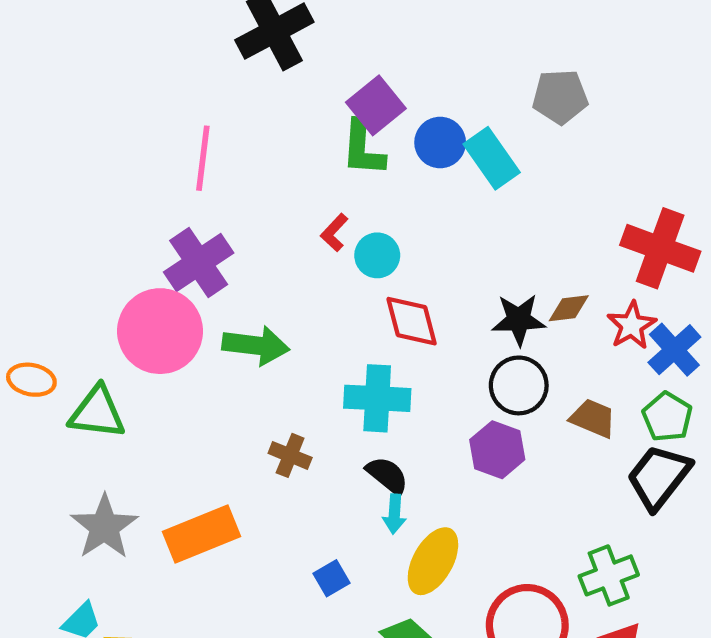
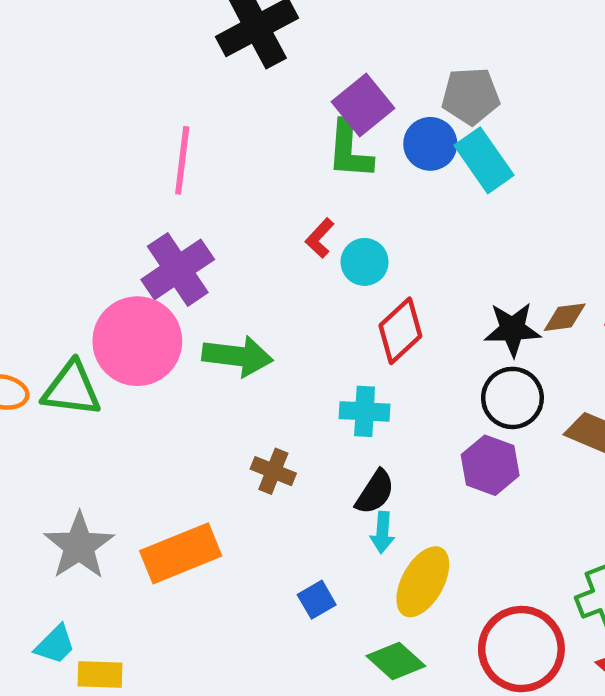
gray pentagon: (560, 97) -> (471, 96), moved
red diamond: (412, 321) -> (400, 331), turned 62
cyan cross: (377, 398) -> (365, 411), size x0.7
green triangle: (97, 413) -> (72, 389), moved
black semicircle: (387, 475) -> (375, 492), turned 84

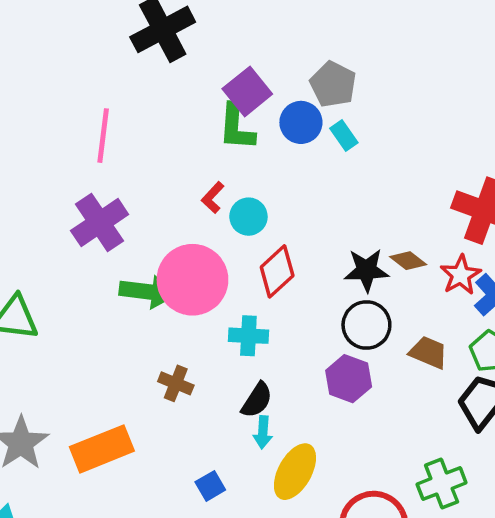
gray pentagon: (471, 96) -> (333, 84), turned 30
cyan rectangle: (484, 160) -> (344, 136), size x0.6
brown diamond: (565, 317) -> (408, 261), turned 45
pink circle: (137, 341) -> (192, 280), moved

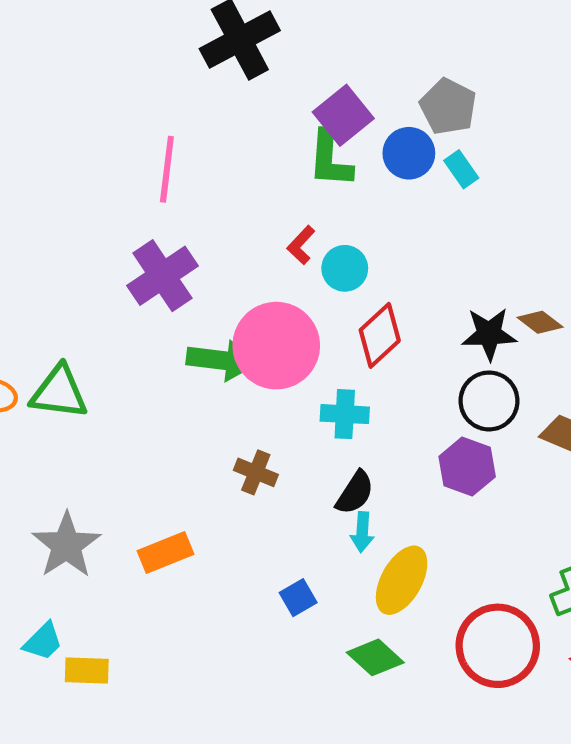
orange rectangle: (102, 449) -> (165, 553), size x0.7

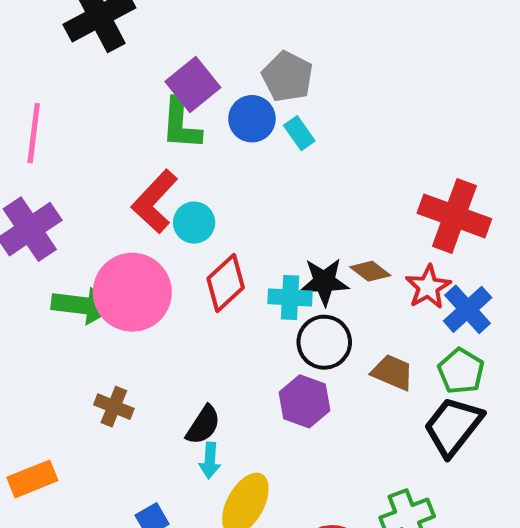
red L-shape: (301, 245) -> (155, 201), size x1.8
cyan cross: (345, 414) -> (290, 297), moved

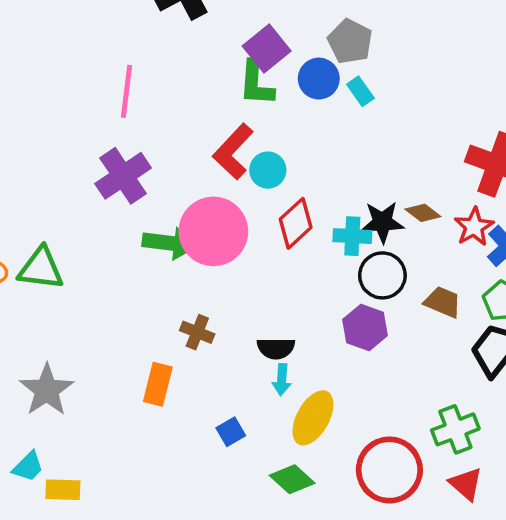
black semicircle: (203, 425) -> (276, 348), turned 57
orange rectangle: (32, 479) -> (158, 384), moved, turned -54

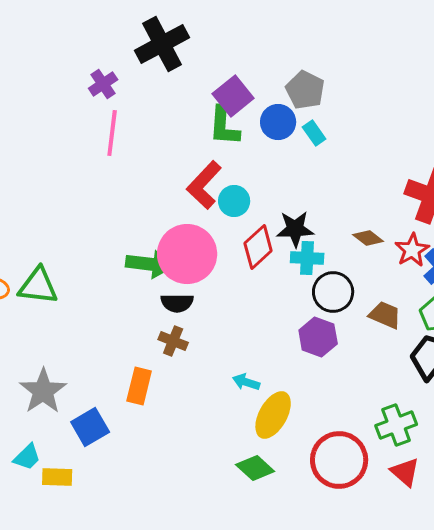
purple cross: (123, 176) -> (103, 84), moved, size x0.6
black star: (382, 222) -> (295, 229), moved
black semicircle: (276, 348) -> (177, 303), moved
cyan arrow: (282, 380) -> (246, 382), turned 104
blue square: (231, 432) -> (90, 427), moved, size x1.5

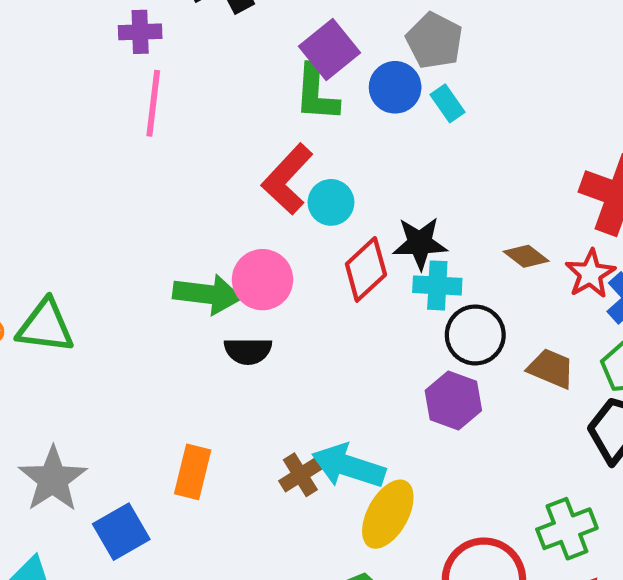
purple cross: (103, 84) -> (140, 32), turned 32
pink circle: (187, 254) -> (263, 280), size x0.7
brown cross: (173, 341) -> (300, 475), moved, turned 36
cyan arrow: (246, 382) -> (348, 466), size x1.8

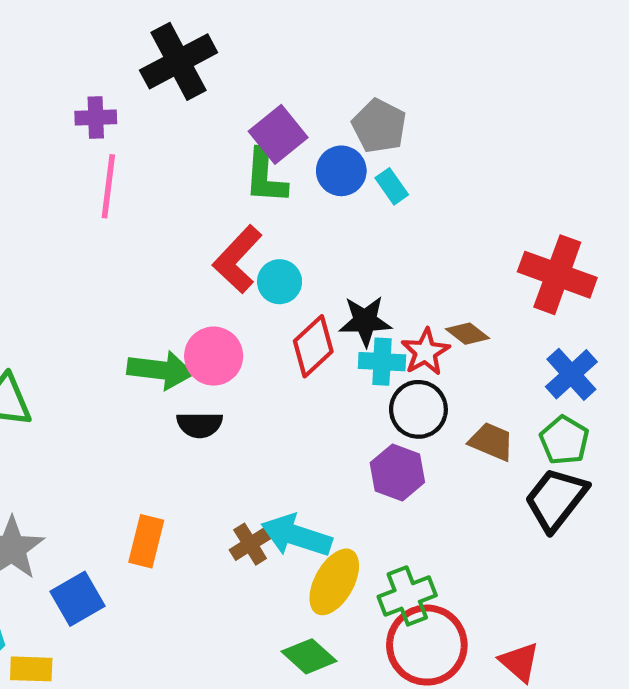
red star: (590, 274) -> (425, 352), moved
green cross: (567, 529) -> (407, 596), moved

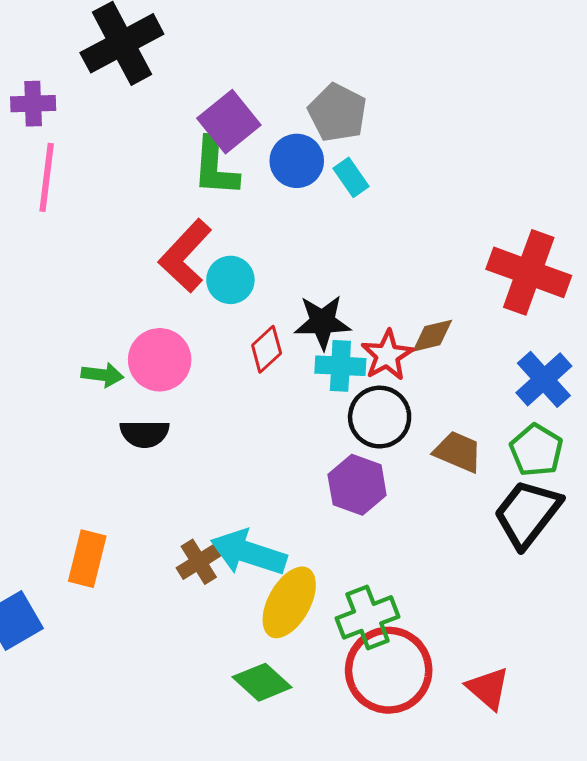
brown diamond: (468, 334) -> (432, 336), turned -51
red diamond: (313, 346) -> (267, 349), size x0.7
green arrow: (160, 370) -> (102, 375), size x0.6

